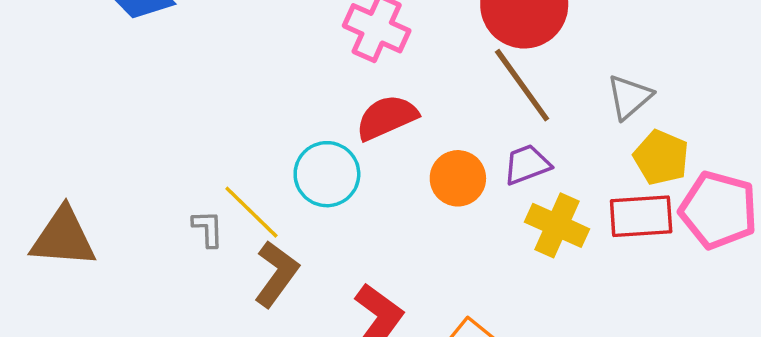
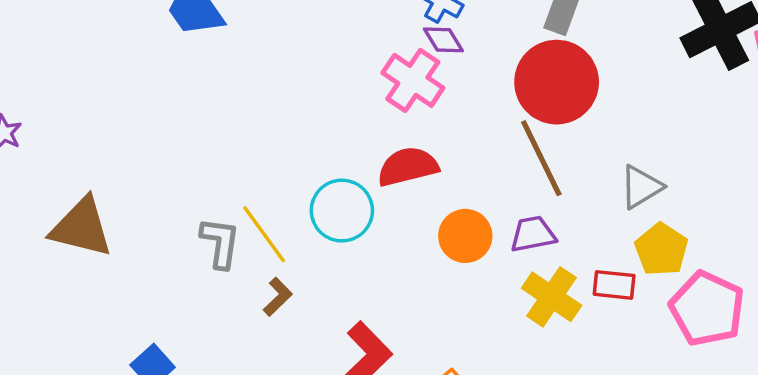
red rectangle: (641, 216) -> (614, 285), moved, size x0.7
gray L-shape: (208, 229) -> (220, 243), size x1.4
brown L-shape: (276, 274) -> (278, 297), size x0.6

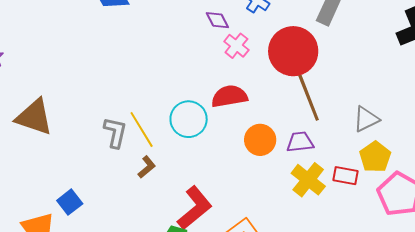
purple diamond: (443, 40) -> (217, 20), moved
pink cross: (413, 80) -> (236, 46), size x0.7
red circle: (557, 82) -> (293, 51), moved

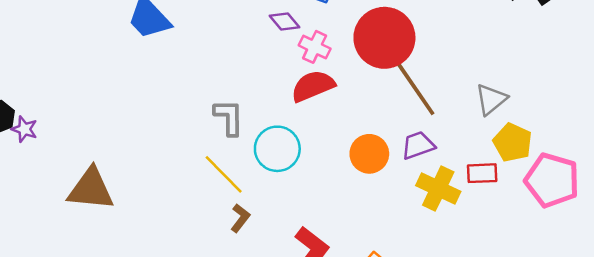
red semicircle: (229, 96) -> (313, 86), moved
gray L-shape: (115, 132) -> (229, 117), moved

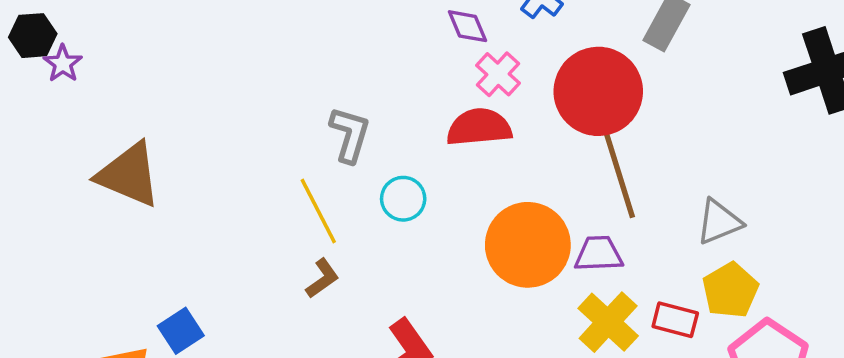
cyan circle: (277, 149) -> (403, 199), size x0.7
orange circle: (369, 154) -> (528, 245), size x1.5

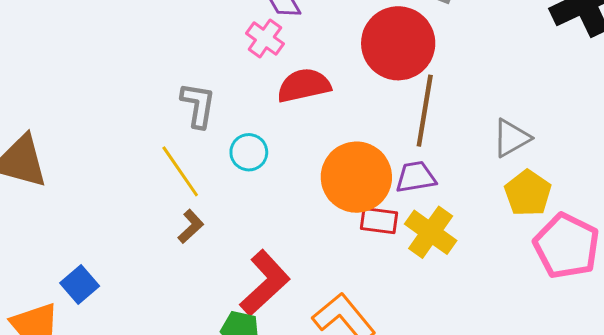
pink cross: (498, 74) -> (265, 39), moved
brown line: (620, 176) -> (425, 111), turned 34
red rectangle: (675, 320) -> (379, 221), moved

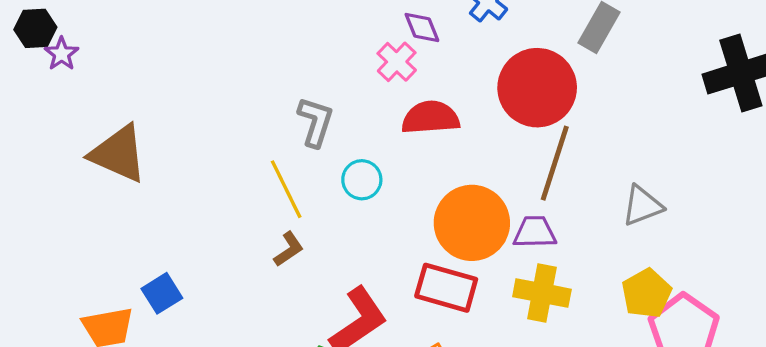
yellow pentagon: (528, 193) -> (647, 293), moved
red rectangle: (379, 221) -> (446, 288), moved, size x1.5
yellow cross: (431, 232) -> (542, 293), turned -33

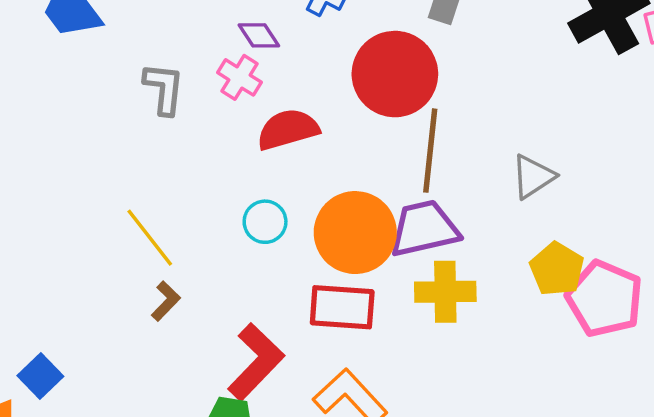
gray L-shape: (315, 122) -> (164, 89), moved
cyan circle: (362, 180) -> (265, 222), moved
purple trapezoid: (535, 232) -> (424, 229), size x1.5

